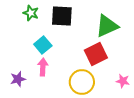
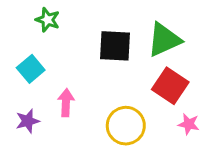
black square: (62, 16) -> (115, 46), moved
cyan square: (43, 45) -> (31, 69), moved
red square: (96, 54) -> (170, 86), moved, turned -30

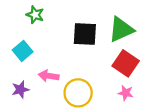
pink arrow: (66, 103) -> (49, 76), turned -84
pink star: (189, 124) -> (126, 93), moved
yellow circle: (126, 126) -> (78, 93), moved

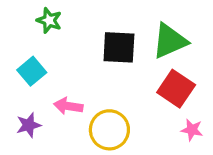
pink star: (126, 93) -> (192, 130), moved

